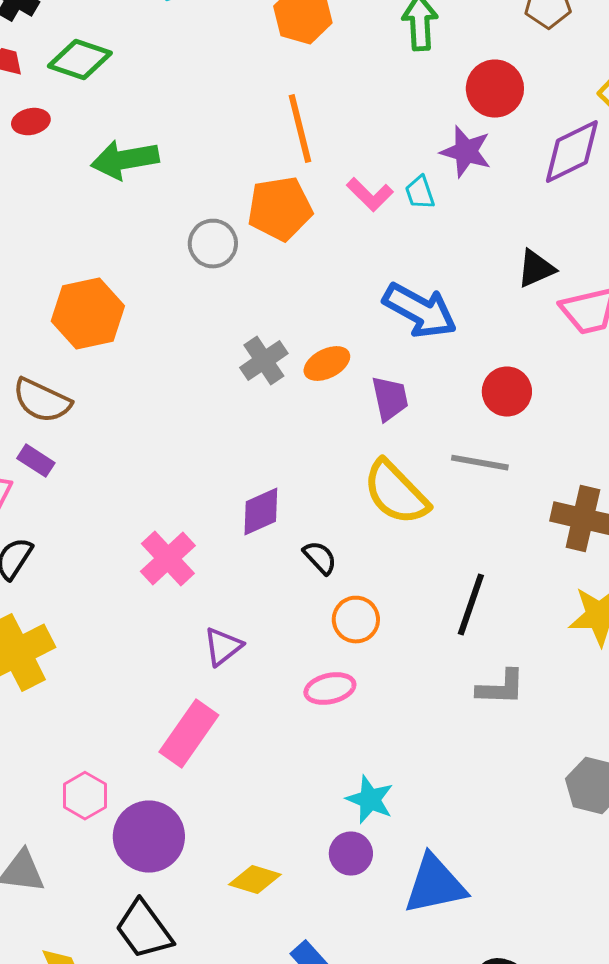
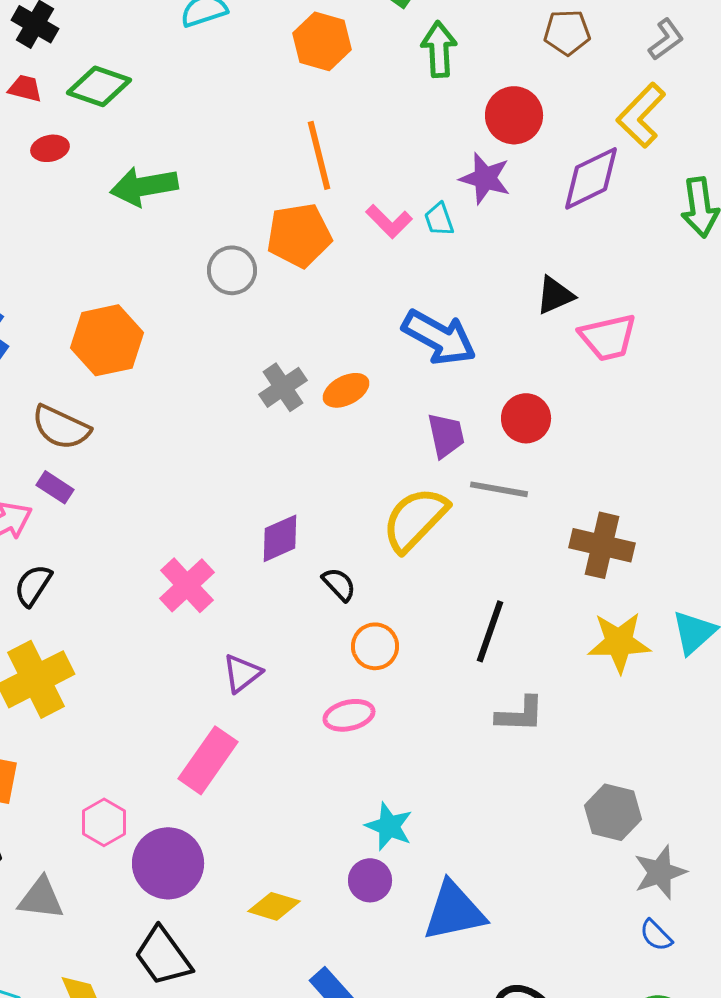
purple trapezoid: (390, 399) -> (446, 435), moved
yellow semicircle: (396, 493) -> (415, 519), turned 88

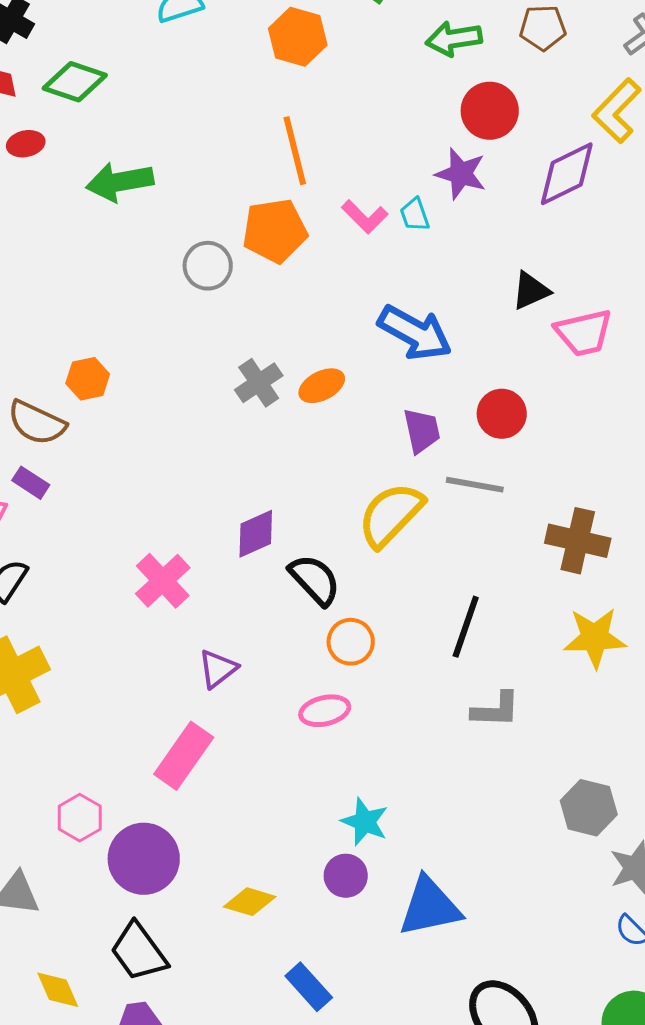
green arrow: (439, 49) -> (454, 39), moved, turned -96
orange hexagon: (107, 340) -> (88, 379), moved, size x0.6
black semicircle: (339, 584) -> (315, 580), size x1.5

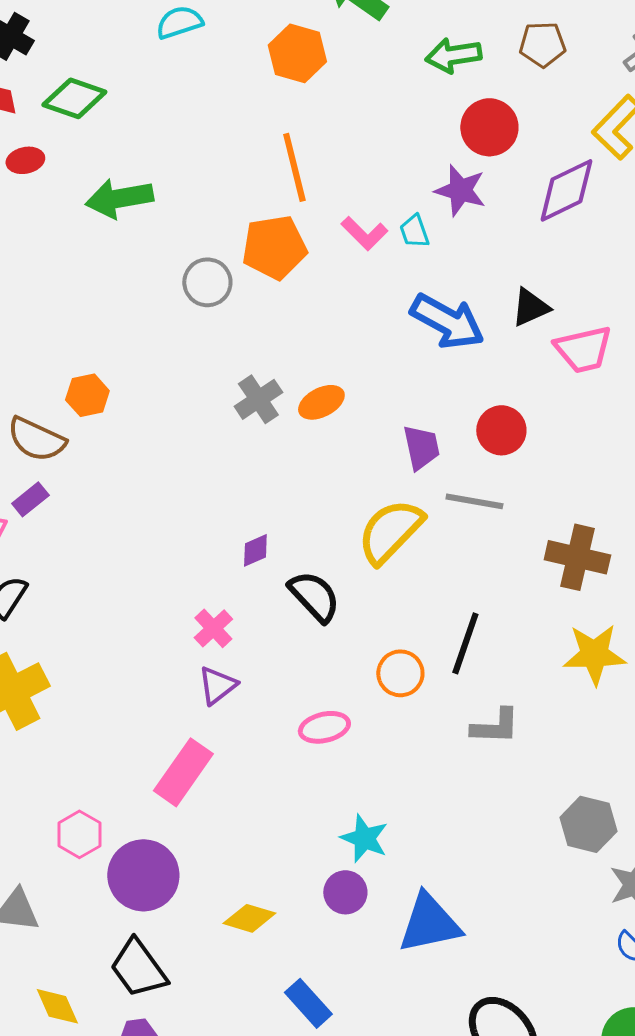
blue arrow: (415, 333) -> (447, 321), moved
purple rectangle: (31, 483) -> (30, 499), turned -72
purple diamond: (256, 534) -> (255, 550), size x0.7
pink cross: (163, 581) -> (213, 628), moved, size x0.7
orange circle: (351, 642) -> (400, 673), moved

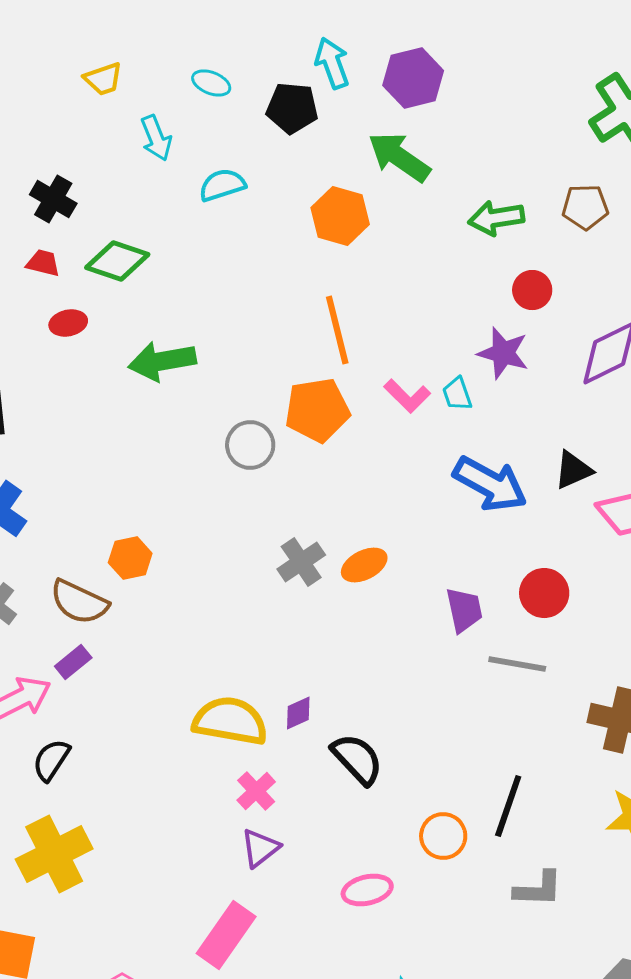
red circle: (489, 127) -> (532, 290), size x0.7
yellow semicircle: (390, 531) -> (230, 721), moved, turned 56

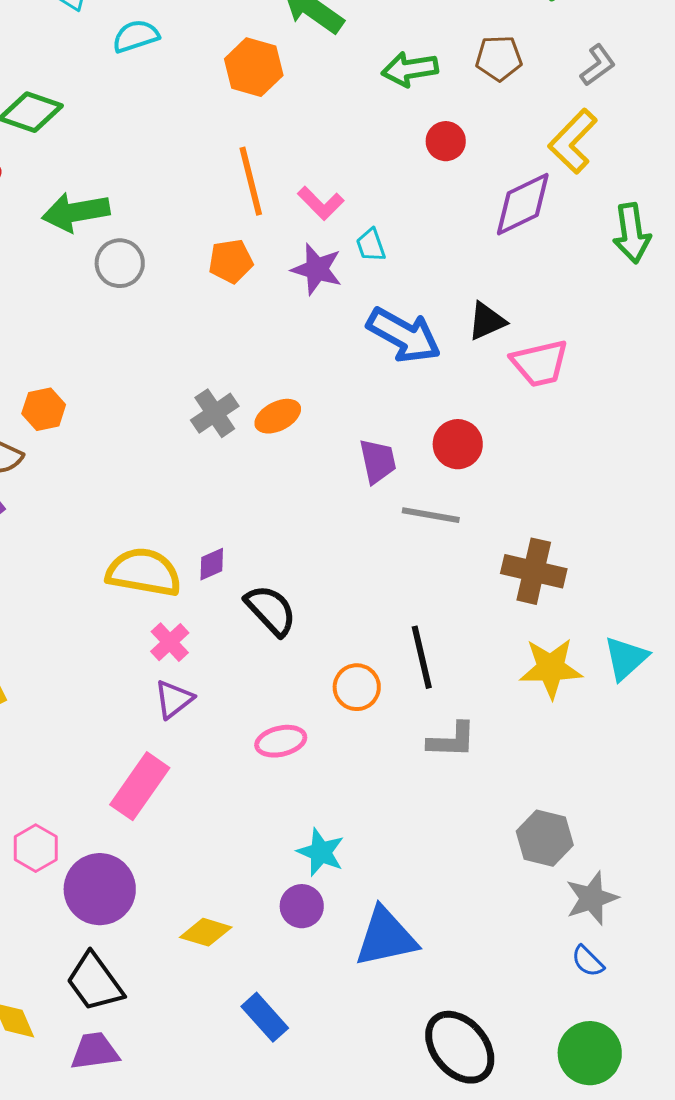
purple star: (503, 353) -> (317, 269), moved
pink L-shape: (407, 396) -> (321, 203), moved
orange pentagon: (317, 410) -> (231, 261), size x0.7
gray circle: (250, 445) -> (120, 263), moved
black line: (508, 806) -> (422, 657), turned -32

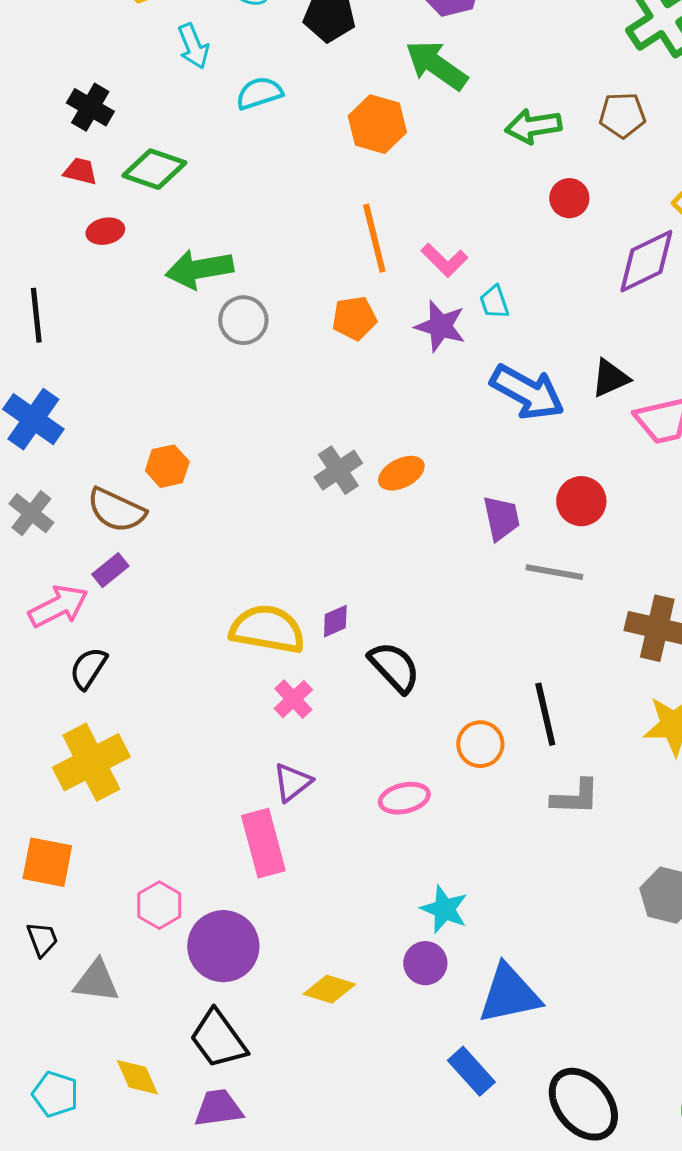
purple triangle: (174, 699) -> (292, 782), moved
pink rectangle: (140, 786) -> (263, 843), turned -50
blue rectangle: (265, 1017) -> (471, 1071), moved

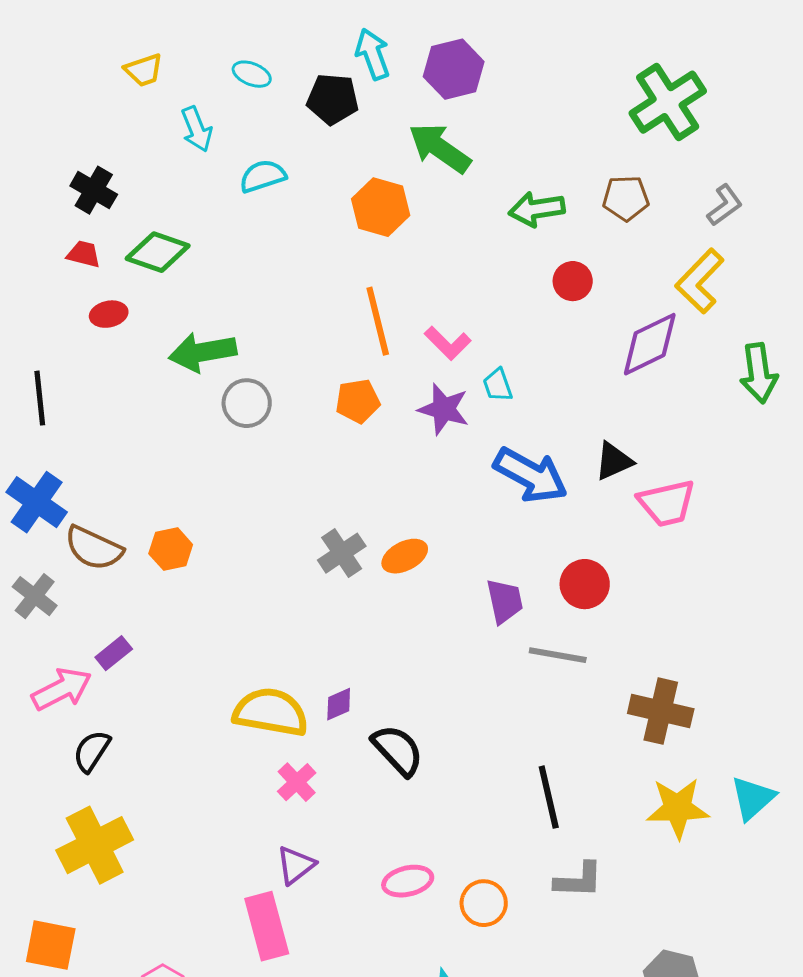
brown semicircle: (116, 510) -> (94, 548), moved
orange circle: (480, 744) -> (484, 903), moved

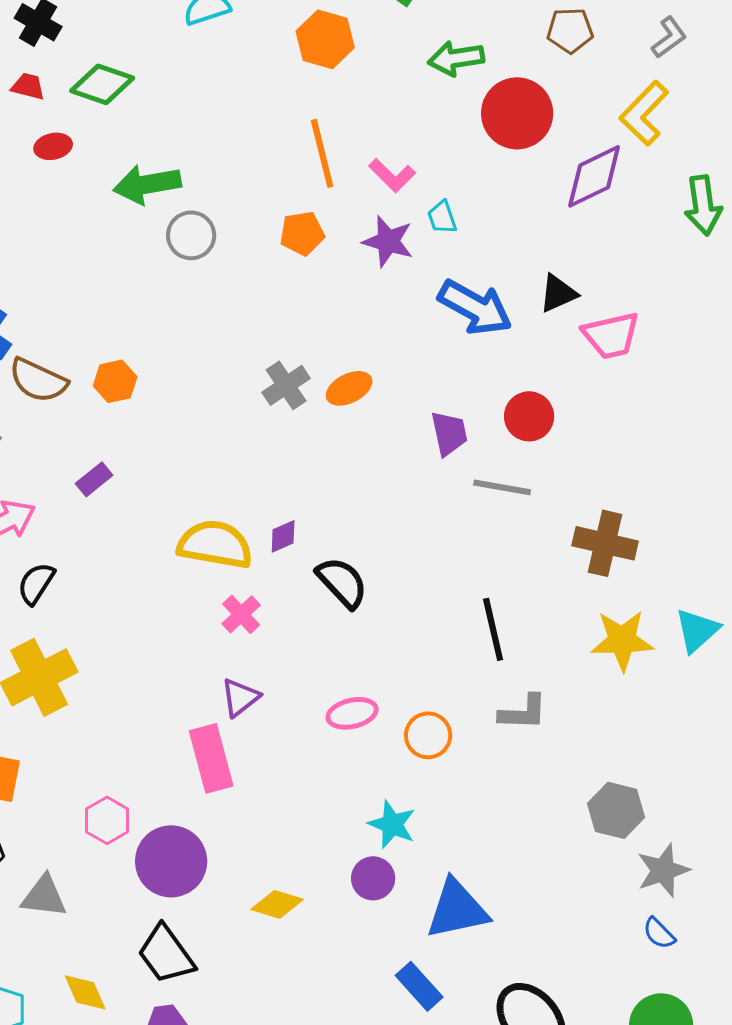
green arrow: (537, 209) -> (456, 58), moved
red circle: (573, 281) -> (517, 113), size x1.8
purple rectangle: (114, 653) -> (94, 479), moved

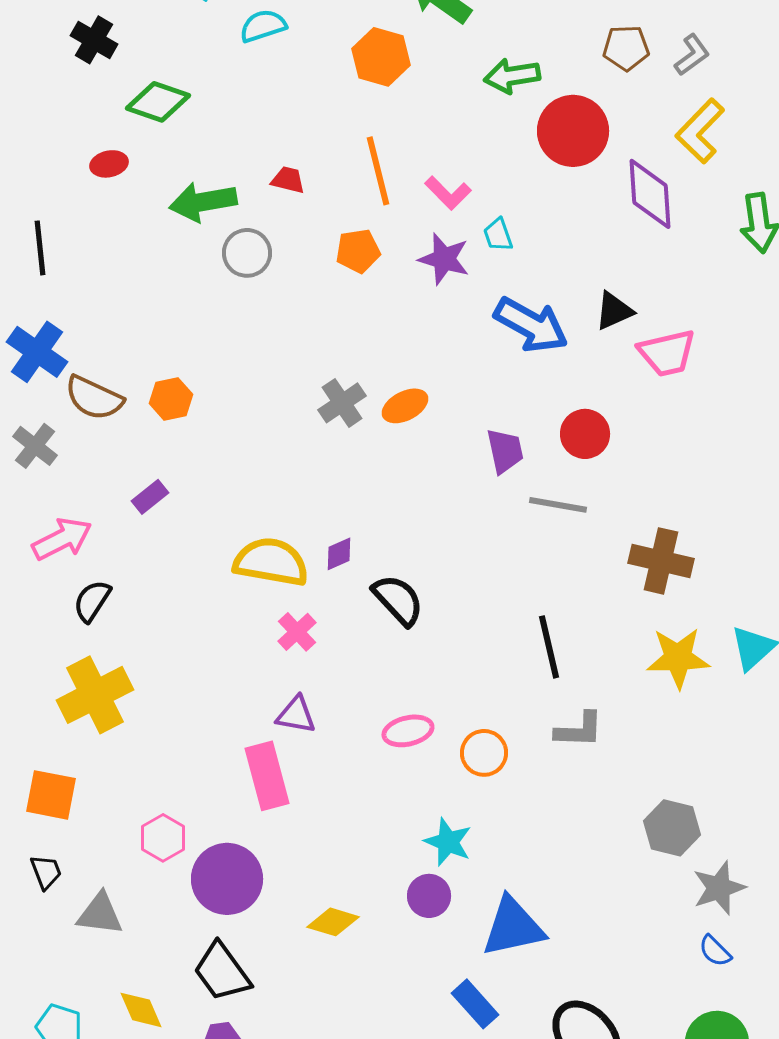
gray L-shape: (669, 37) -> (692, 55), moved
red trapezoid: (28, 86) -> (288, 180), moved
purple diamond: (594, 176) -> (650, 194), turned -68
purple triangle: (240, 697) -> (296, 715), turned 48

